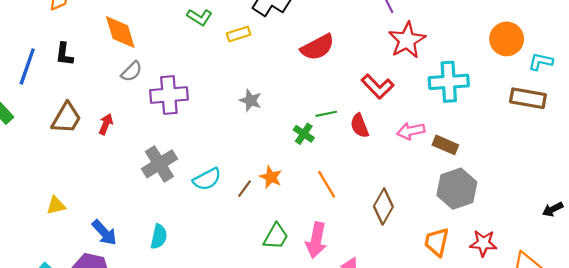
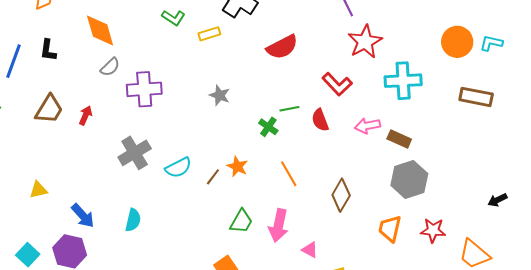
cyan L-shape: (541, 62) -> (491, 43), moved

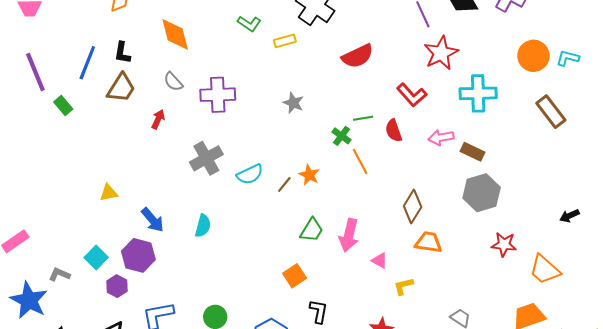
gray semicircle: (110, 67) -> (173, 82), moved, turned 90
brown rectangle: (476, 97) -> (551, 112), turned 40
brown trapezoid: (49, 109) -> (121, 88), moved
orange line: (289, 174) -> (360, 162), moved
orange trapezoid: (390, 229) -> (428, 242), moved, turned 84

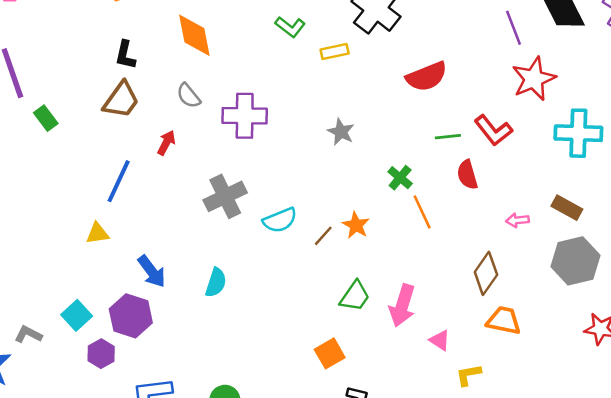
blue line: (87, 63) -> (119, 181), moved
green line: (363, 118) -> (448, 137), moved
pink arrow: (441, 137) -> (517, 220), moved, size x0.7

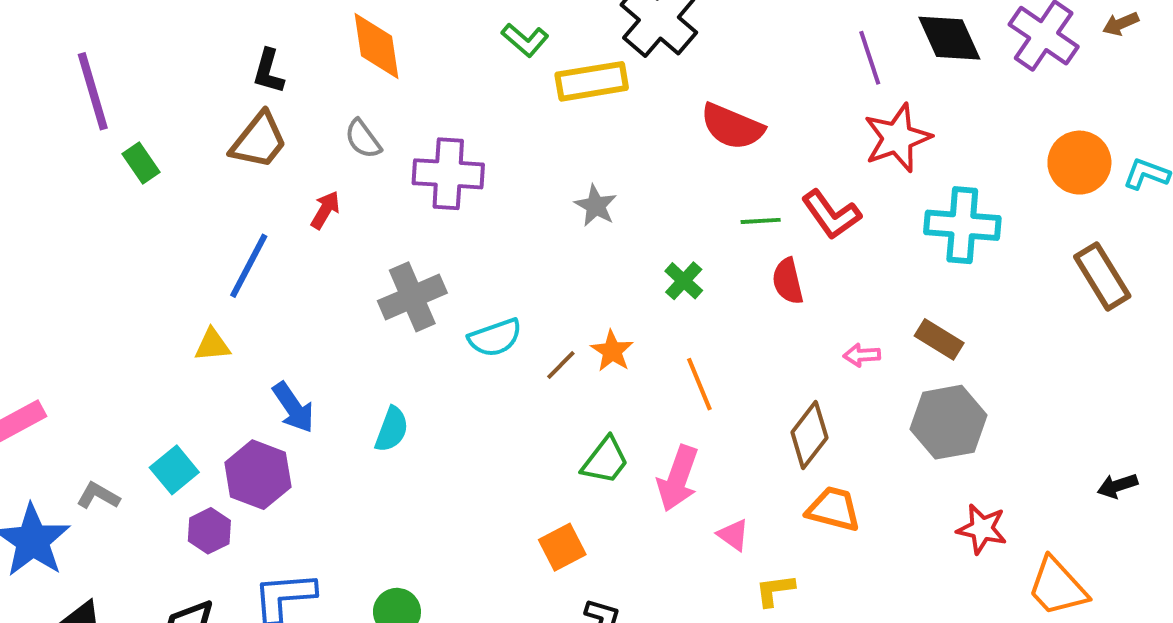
yellow rectangle: (335, 52) -> (592, 81), size x1.6
red semicircle: (427, 77) -> (732, 127), turned 42
orange line: (422, 212) -> (699, 384), moved

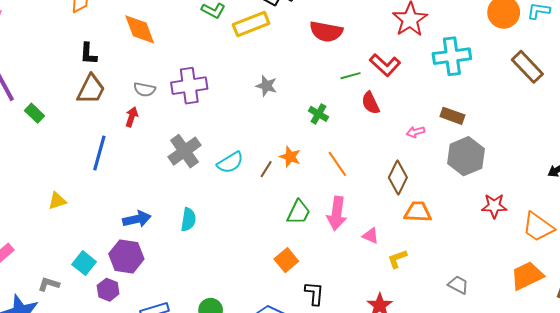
gray semicircle: (363, 139) -> (144, 89), moved, turned -30
yellow triangle: (212, 345) -> (57, 201), moved
blue arrow: (293, 407) -> (137, 219), turned -56

